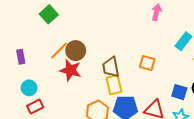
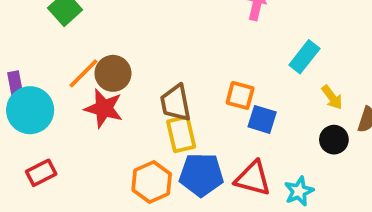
cyan circle: (29, 88) -> (30, 110), moved, size x1.6
blue square: (179, 92) -> (262, 119), moved

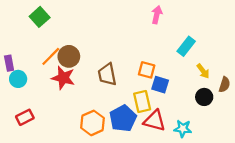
cyan circle: (30, 110) -> (18, 79), size x0.6
yellow rectangle: (181, 134) -> (142, 101), moved
blue pentagon: (201, 175) -> (123, 118), turned -30
cyan star: (299, 191) -> (183, 129), turned 30

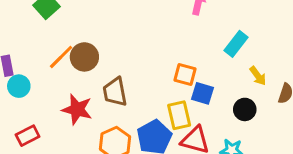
brown trapezoid: (107, 74) -> (115, 92), moved
red star: (63, 78) -> (77, 109), moved
black circle: (204, 97) -> (245, 109), moved

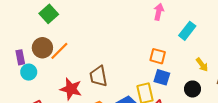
cyan rectangle: (236, 44) -> (187, 31), moved
brown circle: (84, 57) -> (42, 48), moved
orange square: (185, 74) -> (158, 56), moved

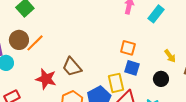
cyan rectangle: (187, 31) -> (156, 14), moved
brown trapezoid: (98, 76) -> (72, 67), turned -30

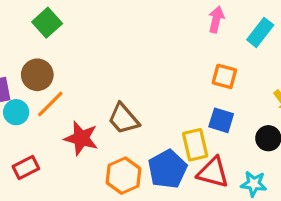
orange line: (35, 43) -> (50, 104), moved
orange square: (128, 48) -> (224, 76), moved

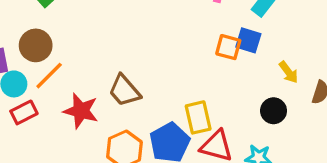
blue square: (221, 120) -> (248, 40), moved
red rectangle: (26, 168) -> (24, 112), moved

